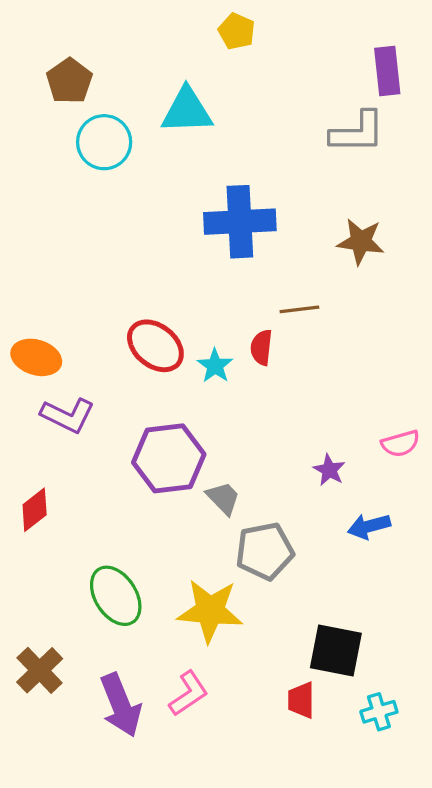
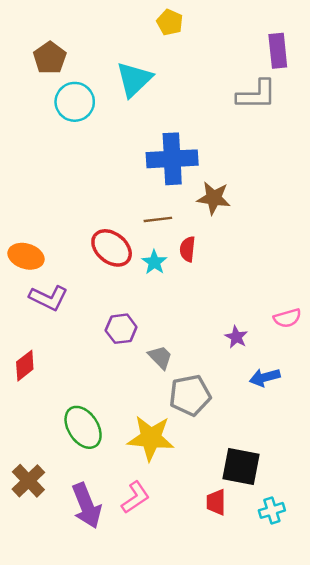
cyan triangle: (187, 111) -> (134, 79), turned -42
brown star: (361, 242) -> (214, 198), moved
brown line: (299, 309) -> (158, 219), moved
purple hexagon: (169, 458) -> (121, 329), size x0.6

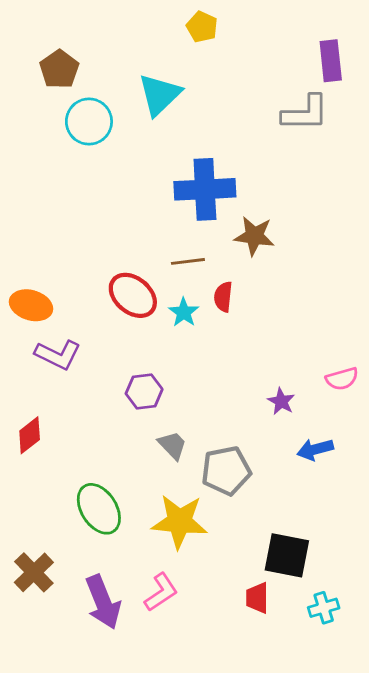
gray trapezoid: (160, 357) -> (172, 445), moved

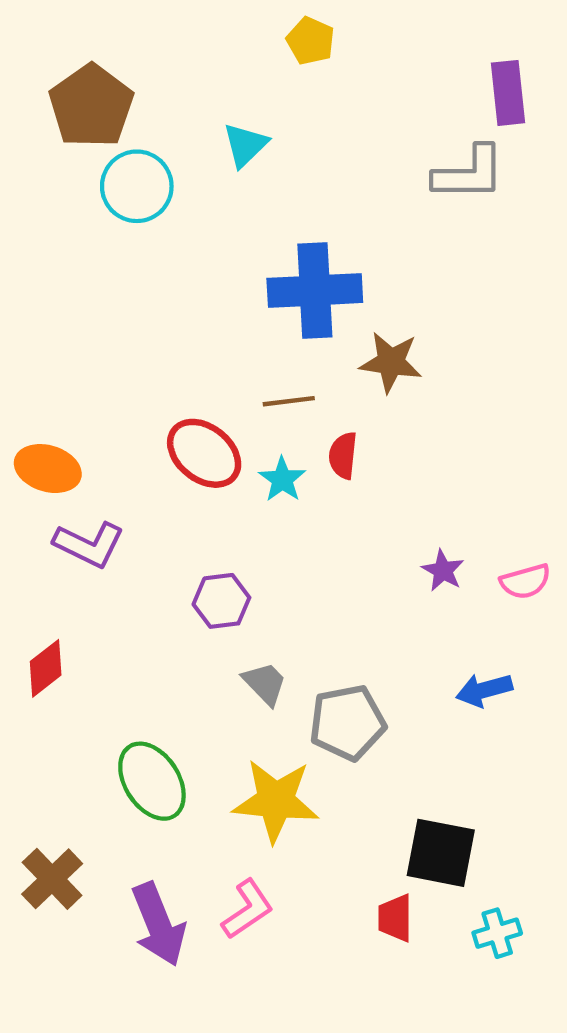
brown pentagon: (59, 69) -> (91, 106), size x1.4
cyan triangle: (160, 95) -> (245, 145), size x0.7
purple star: (281, 401) -> (443, 571), moved

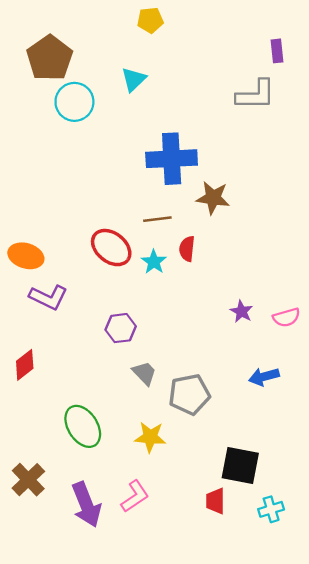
yellow pentagon: (310, 41) -> (150, 20), moved, turned -30
purple rectangle: (508, 93) -> (277, 51), size x0.7
yellow star: (276, 801) -> (150, 437), size x0.7

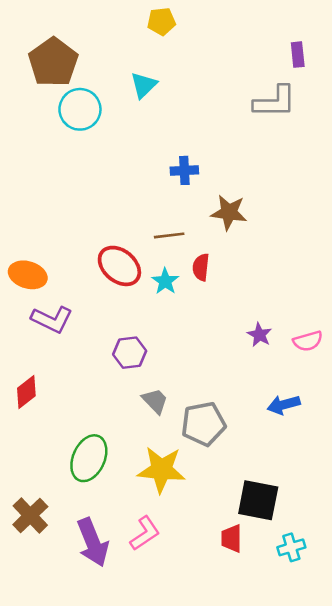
blue cross: (172, 159) -> (184, 170), size x0.5
green ellipse: (83, 426) -> (89, 458), turned 57
yellow star: (150, 437) -> (161, 470), size x1.4

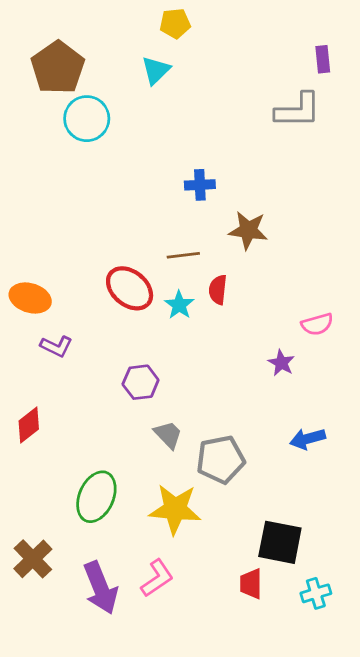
cyan triangle: (144, 85) -> (156, 70), moved
purple L-shape: (52, 319) -> (56, 346), size x0.7
pink semicircle: (308, 341) -> (317, 324), moved

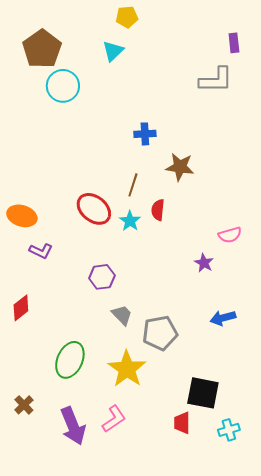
brown line: (183, 255) -> (133, 185), turned -65
yellow star: (175, 509) -> (127, 369), turned 30
brown cross: (33, 559) -> (24, 405), size x0.7

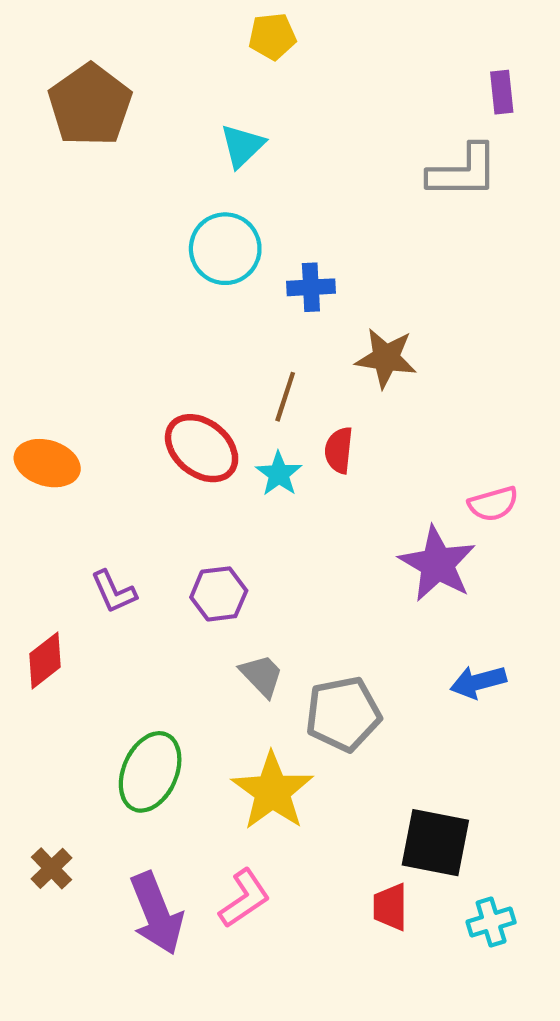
cyan triangle: (113, 51) -> (242, 146), moved
cyan circle: (63, 86) -> (225, 249), moved
purple L-shape: (41, 251) -> (114, 592), moved, turned 40
purple star: (204, 263) -> (437, 564), size x1.8

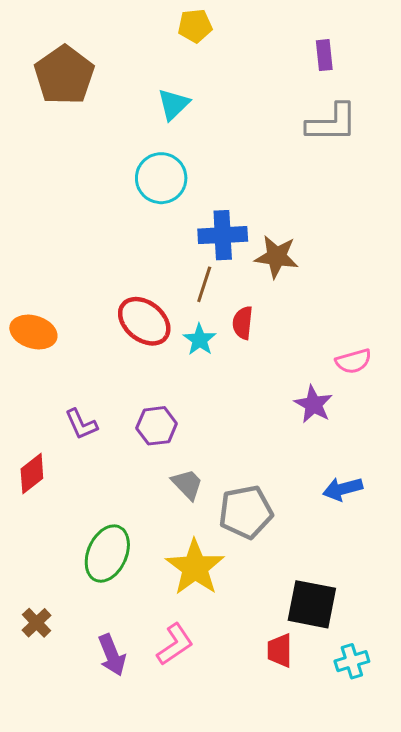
purple rectangle: (502, 92) -> (324, 55), moved
blue cross: (311, 287) -> (223, 235), moved, size x1.4
purple star: (437, 564) -> (313, 404), size x0.7
purple arrow: (157, 913) -> (112, 655), size x0.7

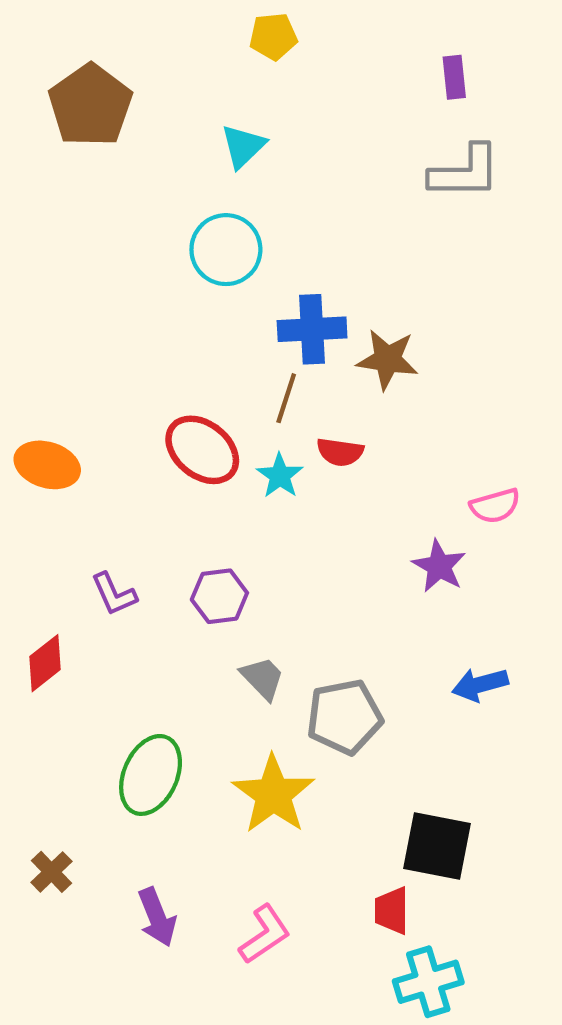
red semicircle: (243, 323) -> (340, 452), turned -88
pink L-shape: (175, 644) -> (265, 934), moved
cyan cross: (352, 661) -> (428, 982), moved, size x1.4

